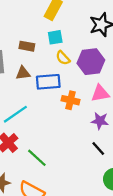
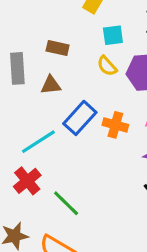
cyan square: (55, 37) -> (113, 35), moved
blue rectangle: (48, 82) -> (80, 118), moved, turned -45

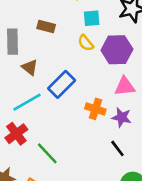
brown triangle: (51, 85) -> (30, 67), moved, turned 42
orange cross: (115, 125) -> (95, 109), moved

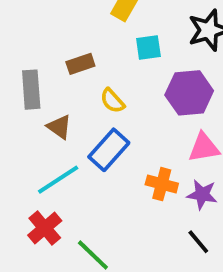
brown rectangle: (46, 26) -> (80, 64), turned -30
yellow semicircle: (86, 43) -> (112, 101), moved

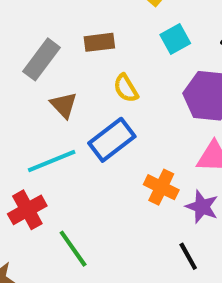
cyan square: (148, 47) -> (175, 39), turned -32
gray rectangle: (31, 90) -> (42, 59), turned 30

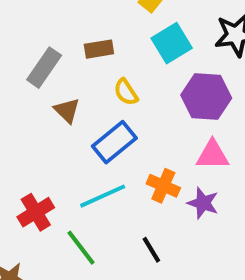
cyan square: (175, 39) -> (172, 43), size x1.4
cyan line: (52, 161) -> (103, 196), moved
black line: (188, 256) -> (151, 250), moved

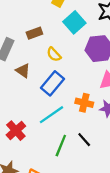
green line: (81, 248) -> (61, 146), moved, turned 70

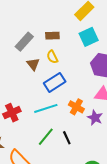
yellow semicircle: (54, 54) -> (52, 57), moved

